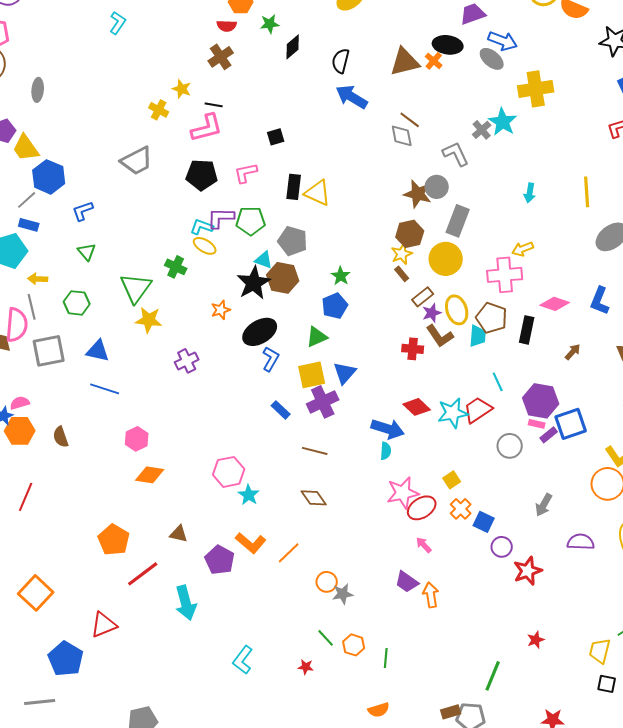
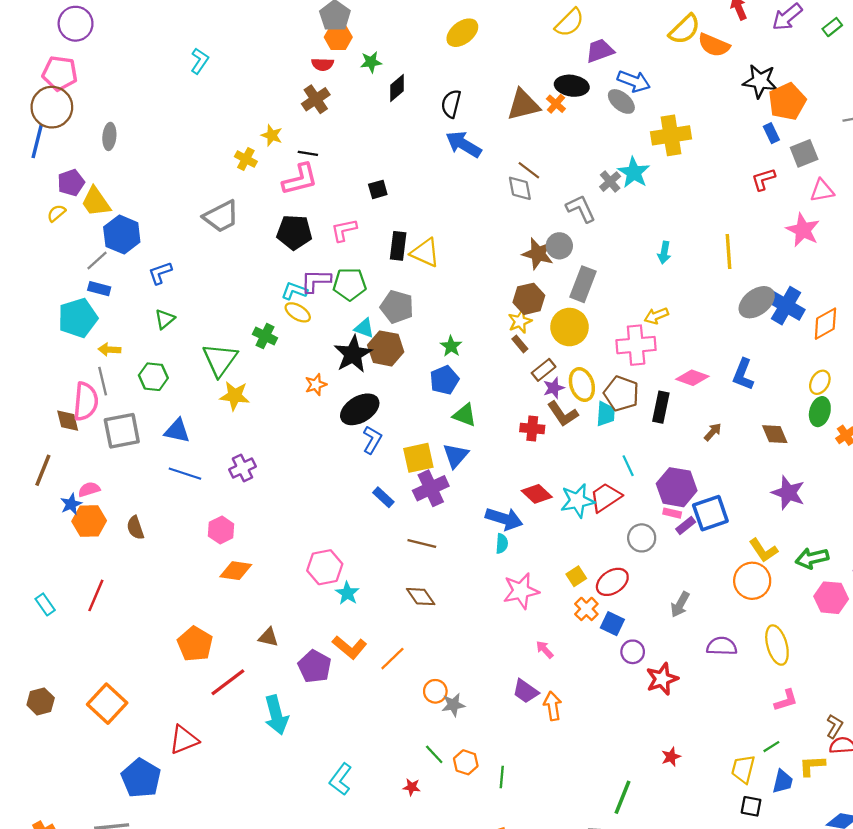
green triangle: (87, 252) -> (165, 319), turned 30
green triangle: (317, 337) -> (465, 415), moved, turned 45
purple cross: (187, 361) -> (242, 468), moved
red ellipse: (422, 508) -> (612, 582), moved

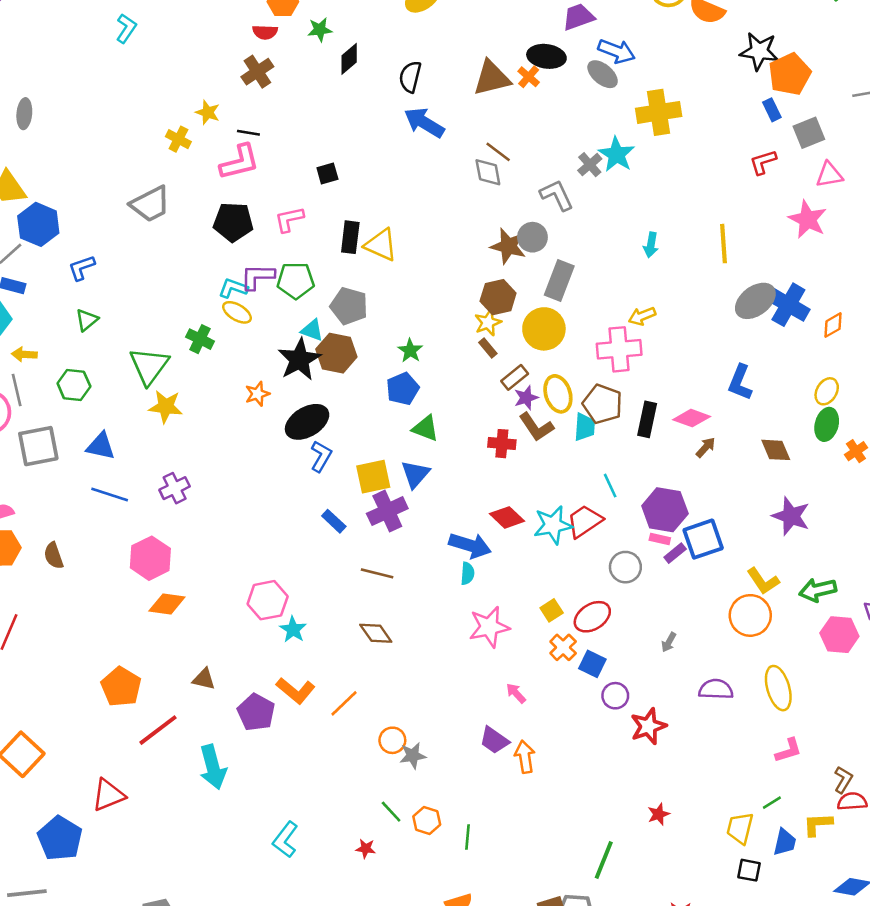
orange diamond: (825, 324) -> (833, 325), size x0.7
pink diamond: (692, 378) -> (692, 418), moved
pink hexagon: (221, 530) -> (150, 558), size x1.4
gray arrow: (680, 604) -> (669, 642), size x0.7

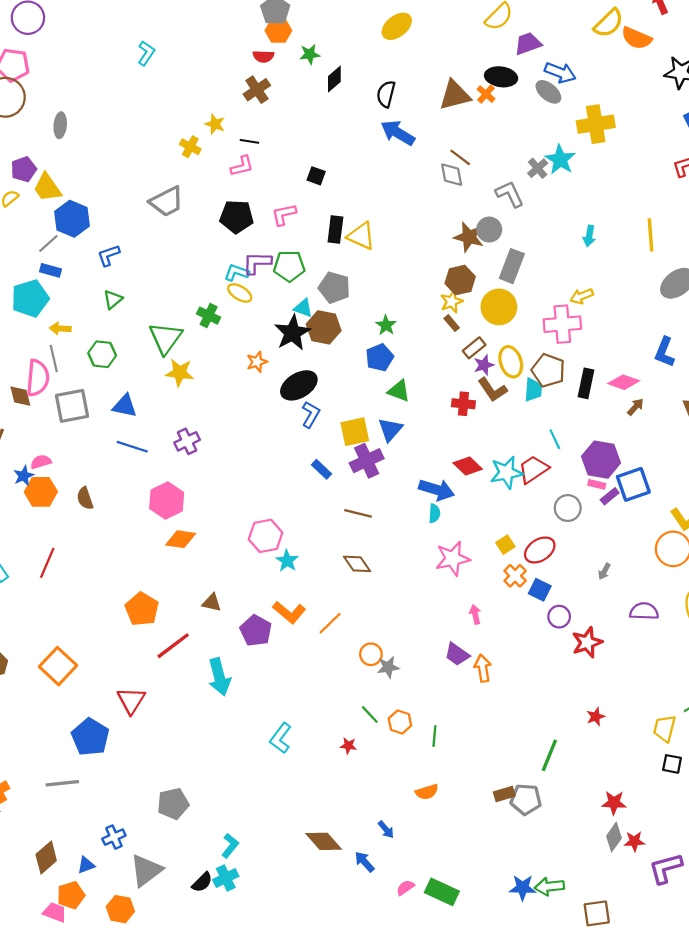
pink L-shape: (240, 162) -> (242, 166), size x0.7
black square: (327, 174) -> (316, 176), turned 36
pink arrow: (516, 693) -> (475, 614), turned 30
red triangle: (108, 795) -> (131, 701), turned -36

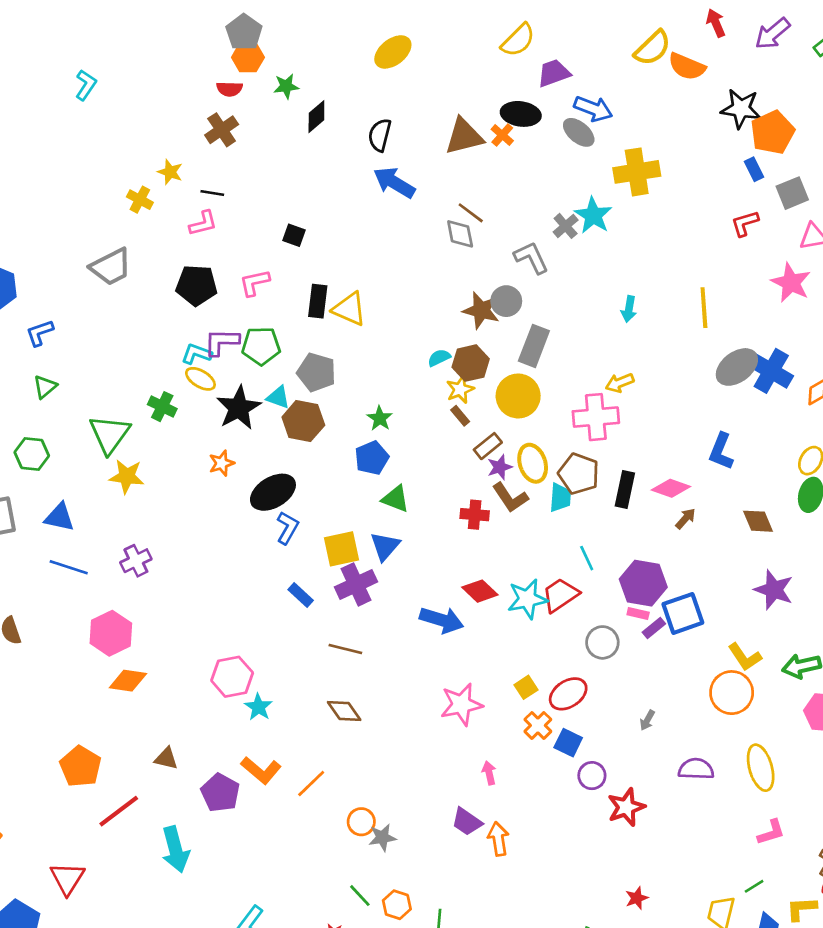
black star: (292, 333) -> (239, 408), moved
cyan semicircle: (434, 513) -> (439, 358), moved, turned -120

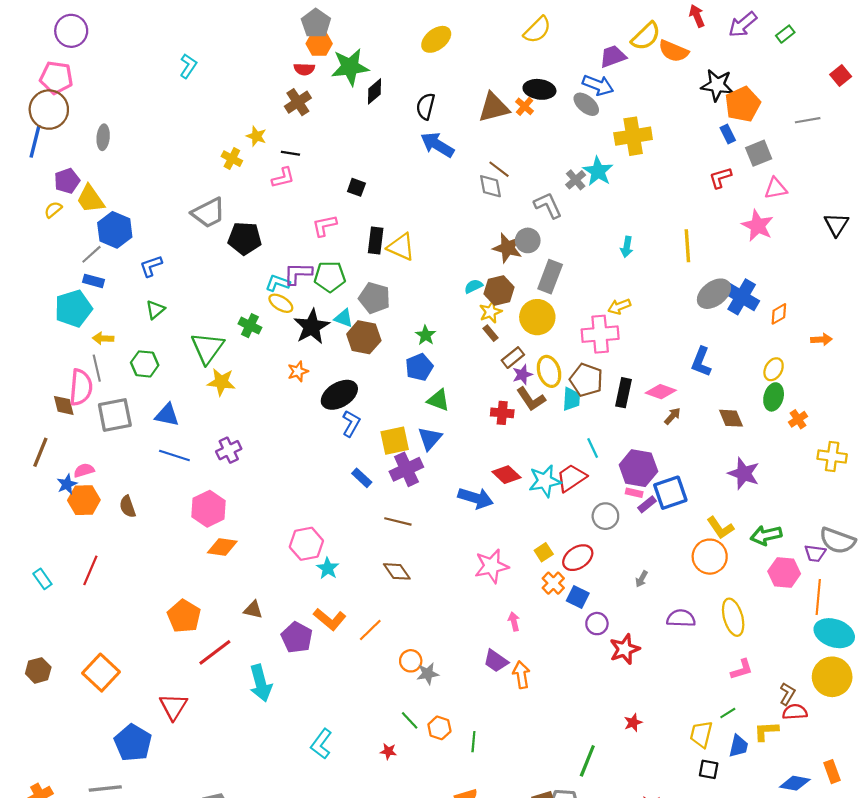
purple trapezoid: (554, 73) -> (613, 56), moved
green star: (286, 86) -> (350, 67), size x1.8
black pentagon: (197, 285) -> (245, 238), moved

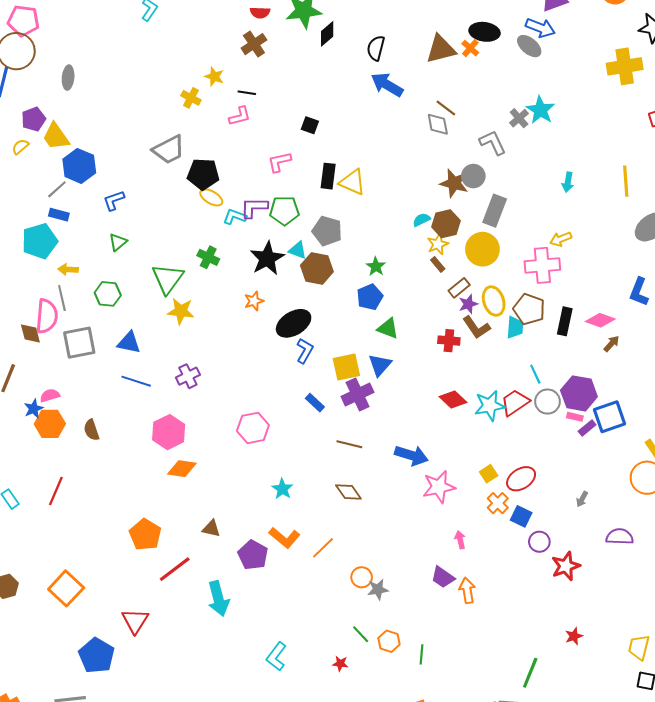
yellow cross: (633, 136) -> (625, 66), moved
yellow ellipse: (281, 303) -> (211, 197), moved
blue arrow: (476, 498) -> (411, 455), moved
gray circle: (605, 516) -> (547, 402), moved
pink hexagon: (306, 544) -> (253, 428), moved

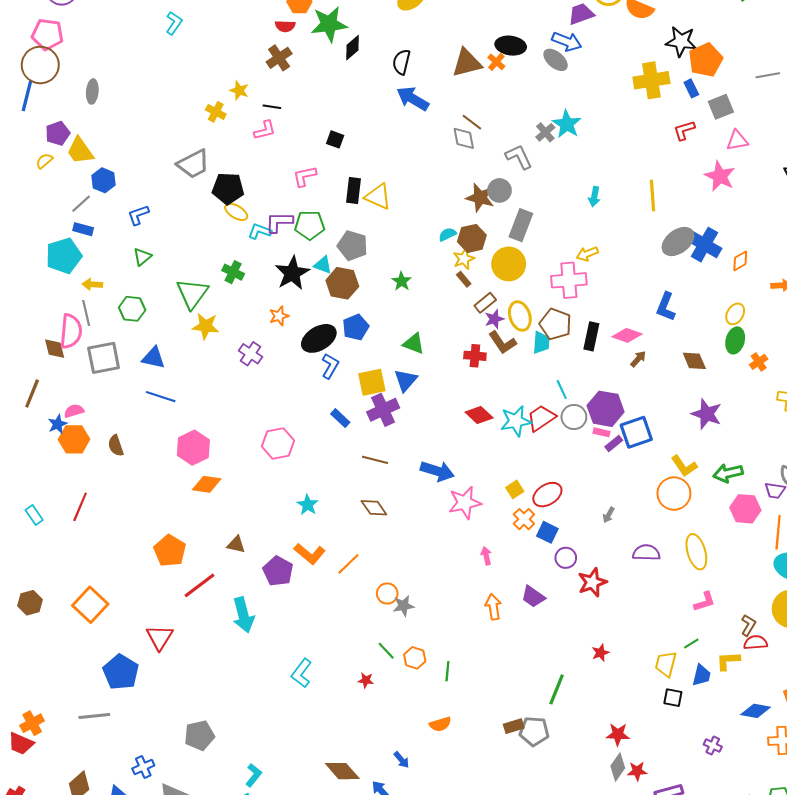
blue hexagon: (79, 166) -> (104, 180), size x0.7
blue pentagon: (370, 297) -> (356, 327), moved
purple cross: (188, 376) -> (250, 354), moved, turned -30
purple trapezoid: (443, 577) -> (533, 597), moved

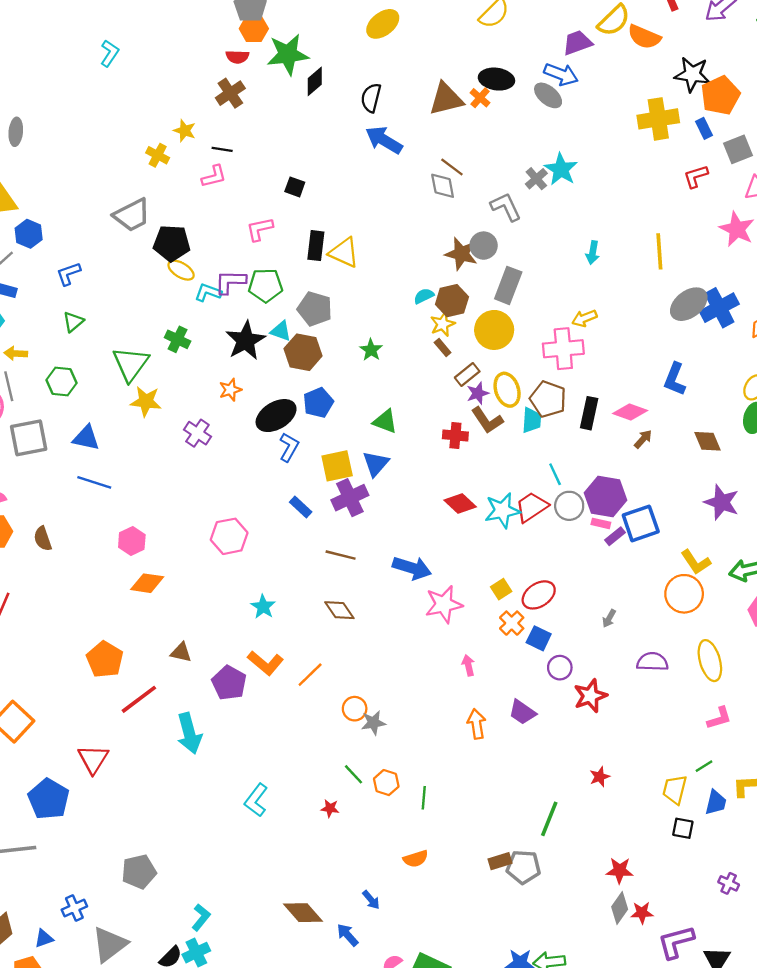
blue cross: (705, 245) -> (719, 308), turned 32
pink hexagon: (193, 448) -> (132, 541), size x0.7

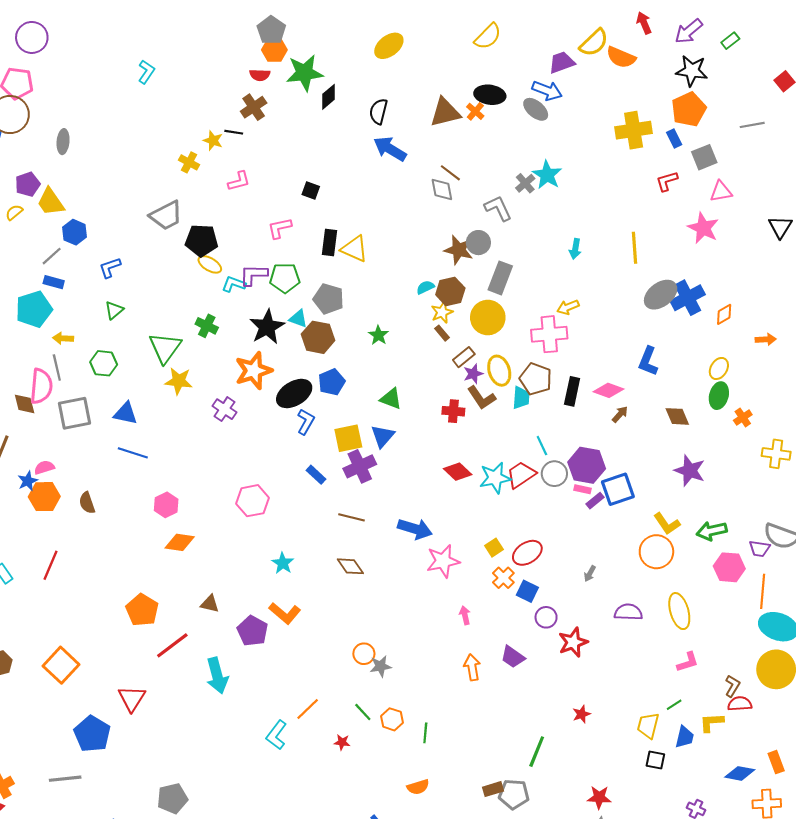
black star: (692, 74) -> (692, 71), moved
black line: (222, 149) -> (234, 132), moved
orange star: (230, 390) -> (254, 371), size x1.8
orange line: (310, 675) -> (308, 709), moved

